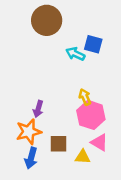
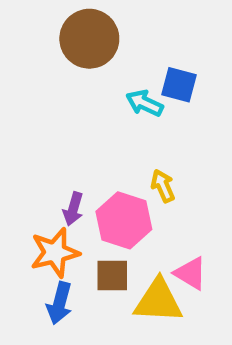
pink hexagon: (91, 115) -> (124, 220), moved
yellow triangle: (83, 157) -> (158, 301), size x1.6

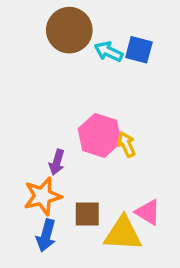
blue square: (179, 85) -> (139, 50), moved
cyan arrow: (145, 103) -> (109, 52), moved
pink hexagon: (124, 220) -> (100, 135), moved

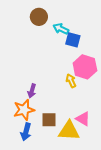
brown circle: (69, 30) -> (39, 17), size x0.7
blue square: (139, 50) -> (73, 40), moved
pink hexagon: (100, 135) -> (85, 67), moved

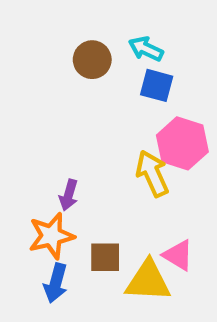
brown circle: (39, 17) -> (92, 60), moved
cyan arrow: (61, 29) -> (146, 49), moved
yellow arrow: (71, 81) -> (152, 174), size x1.5

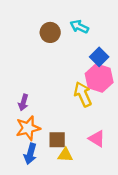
blue square: (157, 85) -> (99, 57), moved, turned 30
purple arrow: (69, 195) -> (23, 102), moved
yellow triangle: (148, 281) -> (65, 155), moved, size x0.6

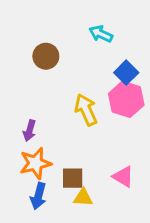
brown circle: (50, 32) -> (46, 56), moved
yellow arrow: (83, 94) -> (86, 110), moved

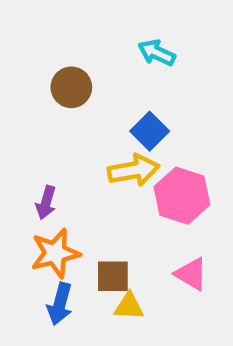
blue square: (126, 73) -> (150, 131), moved
pink hexagon: (126, 99) -> (182, 196), moved
yellow arrow: (86, 110) -> (134, 170), turned 104

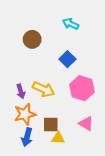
yellow arrow: (134, 170) -> (44, 89), moved, turned 35
purple arrow: (46, 203) -> (21, 91), turned -32

